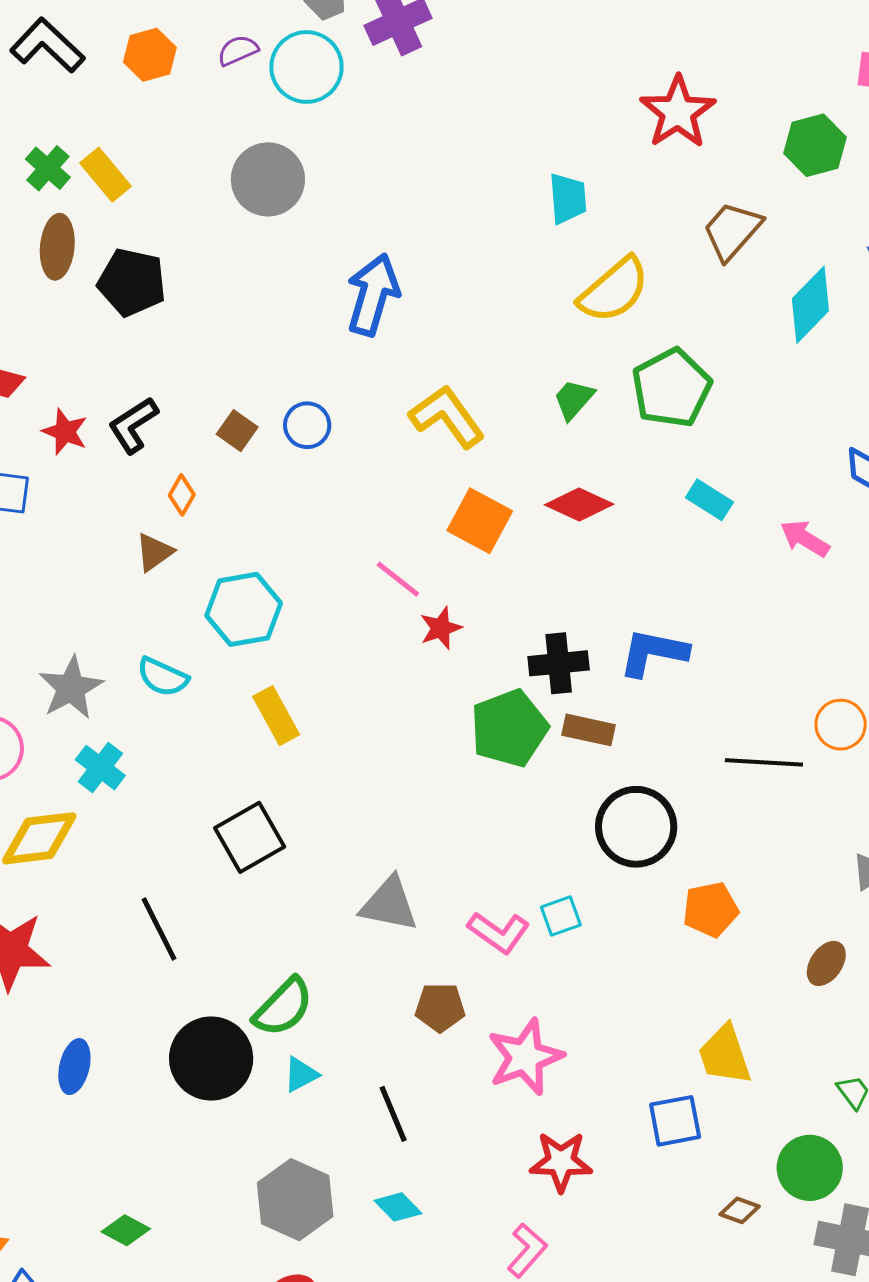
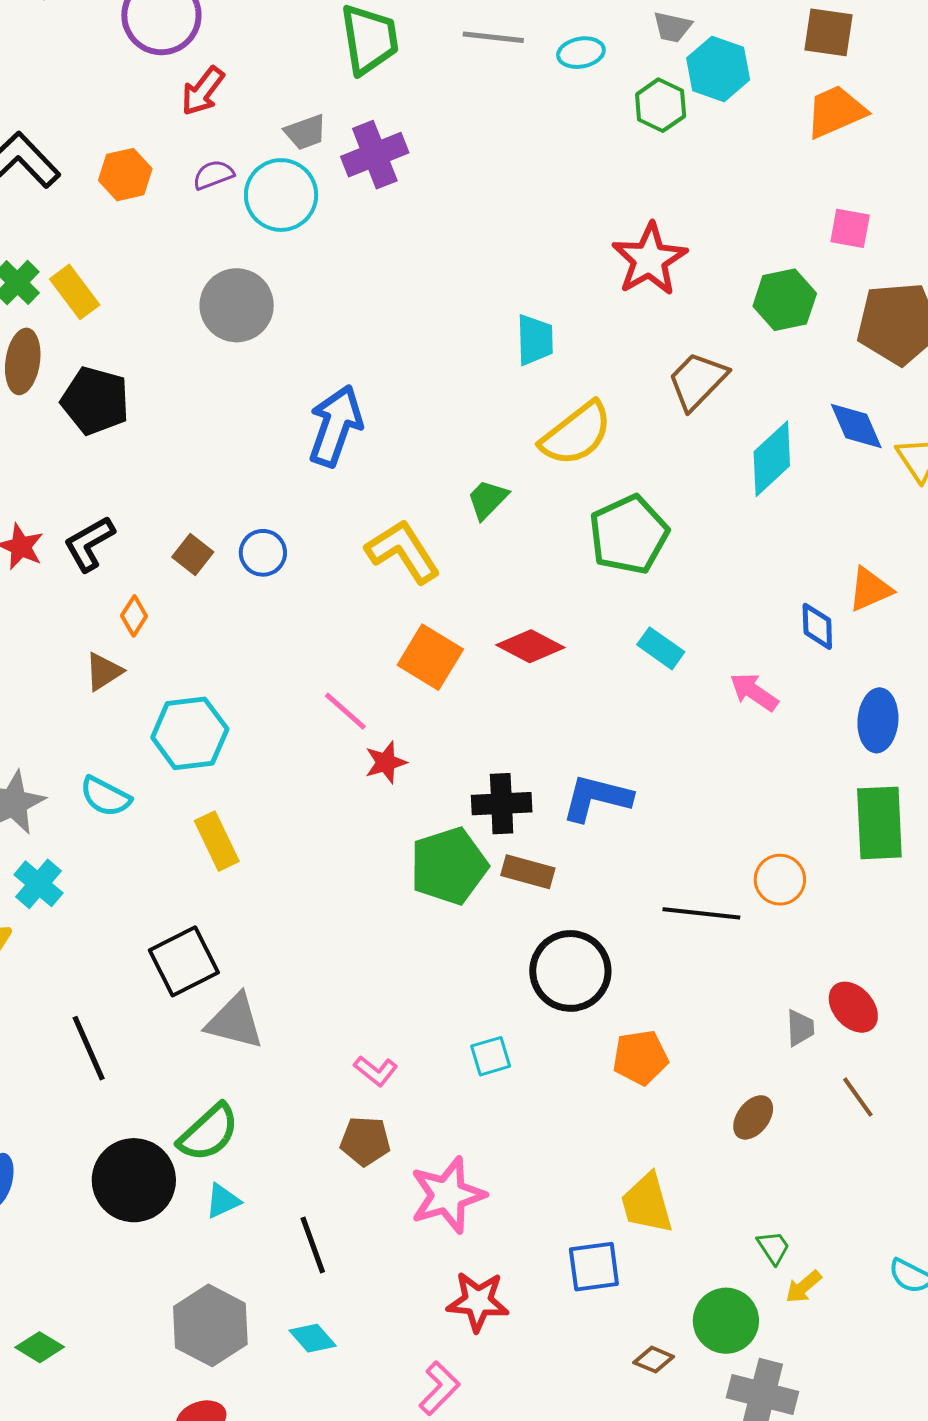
green trapezoid: (574, 399) -> (488, 499), moved
gray triangle: (389, 904) -> (235, 1021), moved
pink L-shape: (499, 932) -> (376, 1071), moved, size x0.7

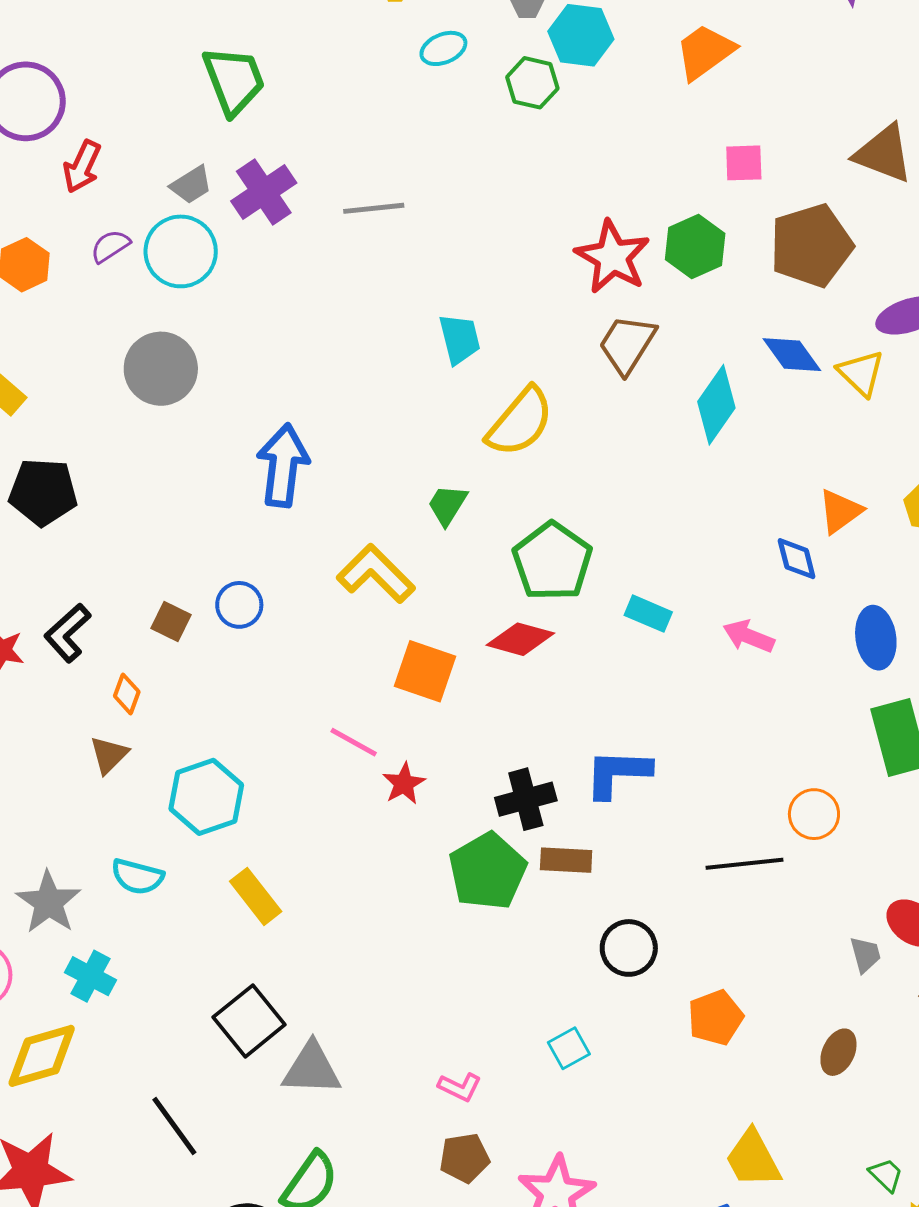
gray line: (493, 37) -> (374, 208), moved
red star: (649, 259) -> (613, 257), moved
green pentagon: (629, 535) -> (552, 561), moved
black circle: (570, 971) -> (629, 948), size x0.7

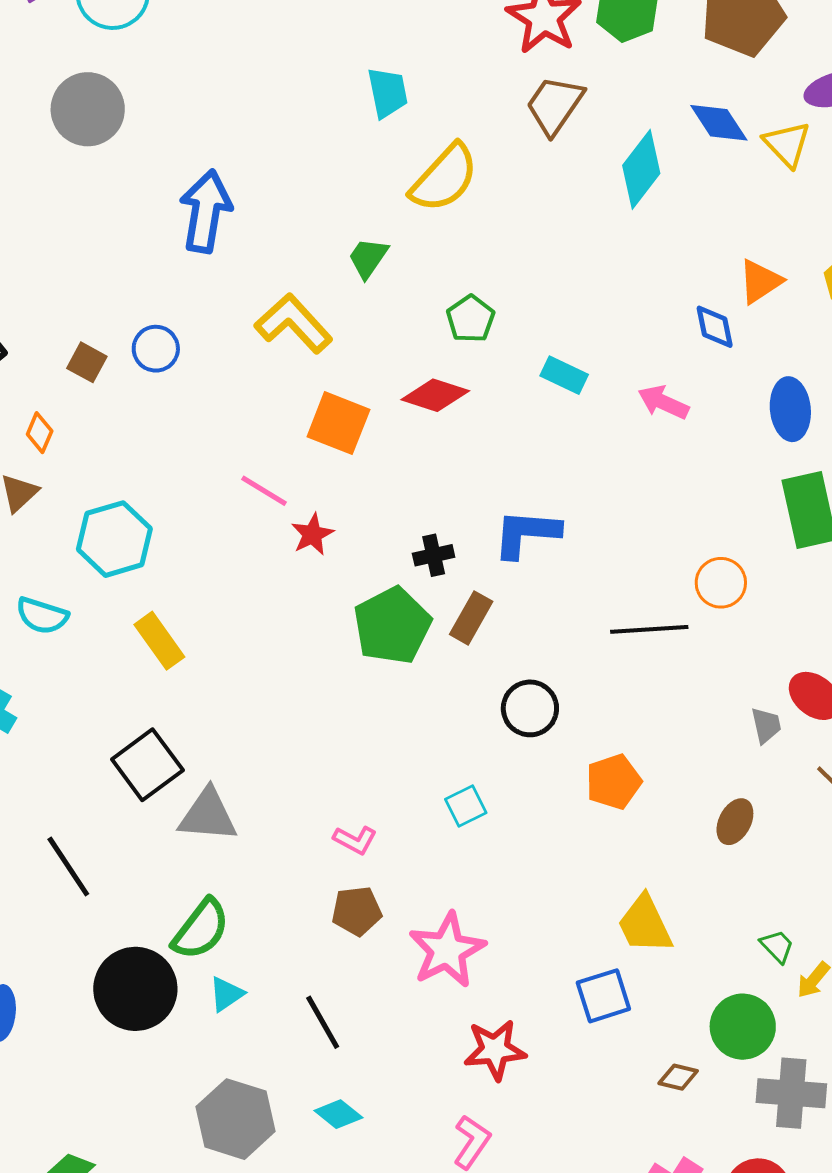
green pentagon: (552, 561) -> (471, 319), size x0.6
black cross: (526, 799) -> (434, 555), size x0.7
brown rectangle: (566, 860) -> (471, 618), turned -66

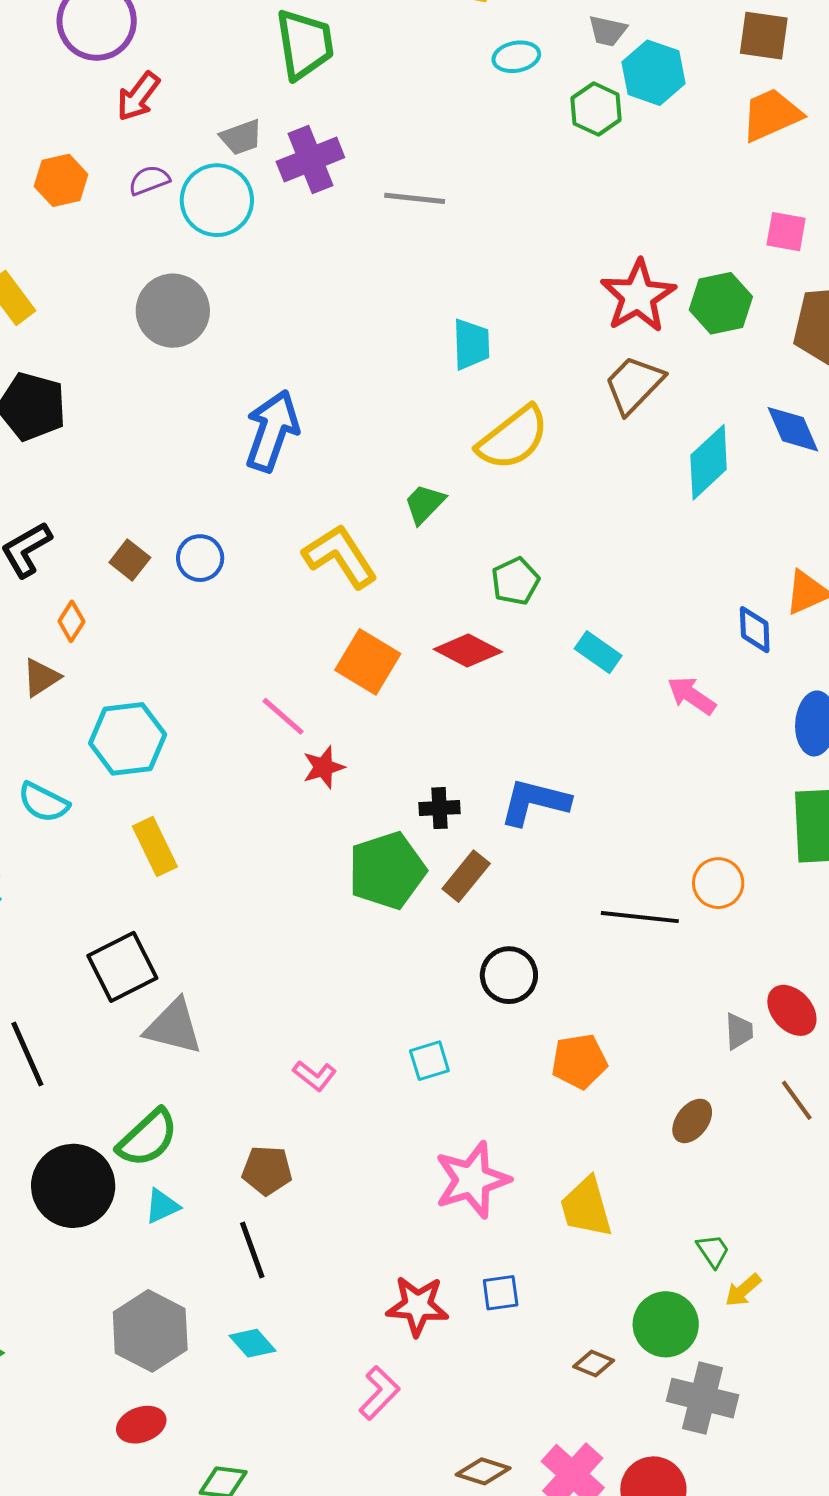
brown pentagon: (357, 911) -> (267, 1170), moved
pink star: (447, 950) -> (472, 1180), moved
blue square: (603, 996) -> (501, 1293), moved, size x0.7

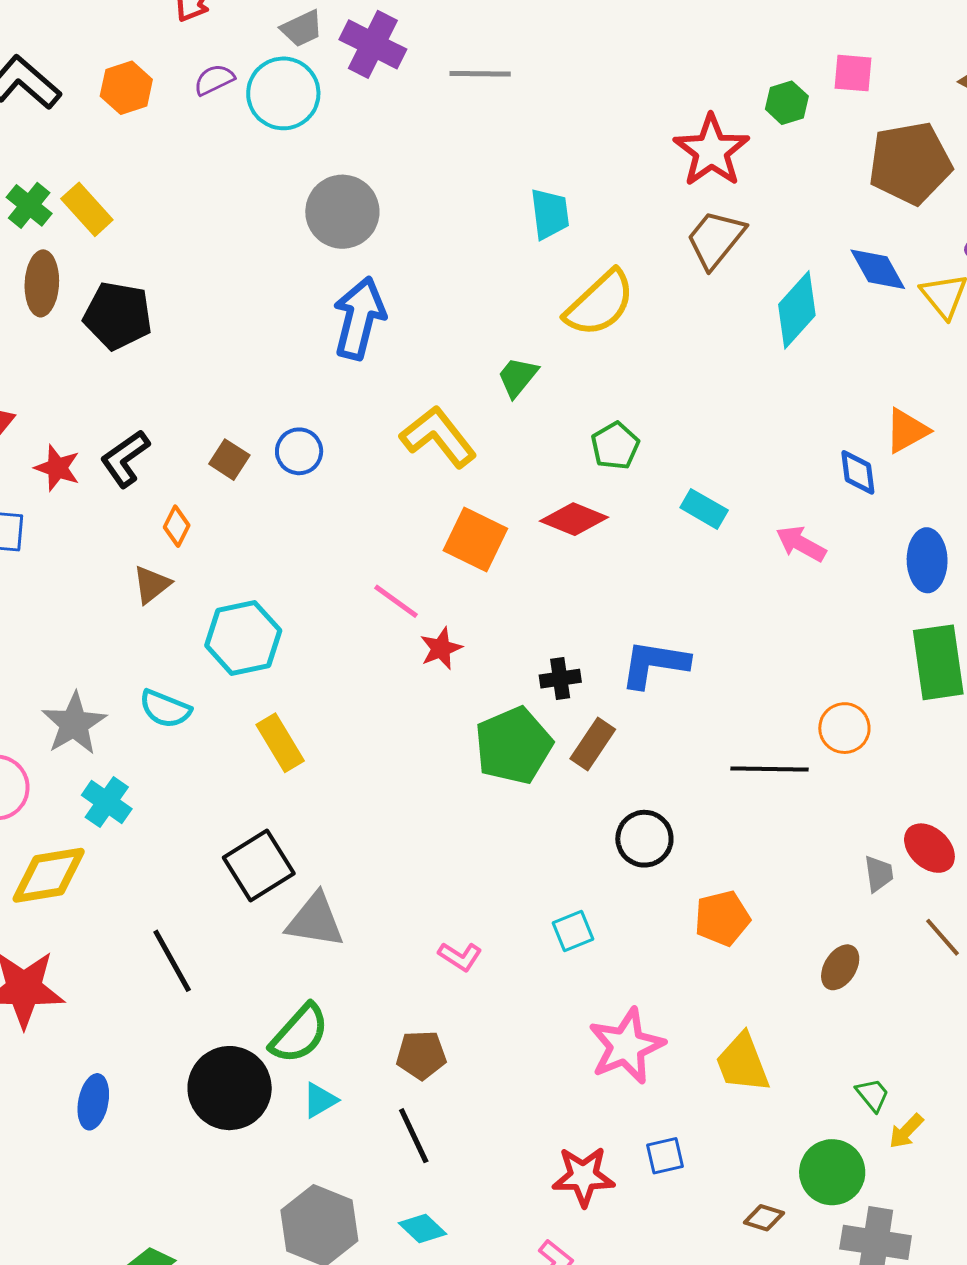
purple cross: (310, 159) -> (373, 44), turned -36
green hexagon: (721, 303) -> (787, 103), moved, size x0.7
gray circle: (173, 311) -> (342, 212), moved

